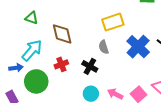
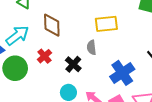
blue cross: (138, 47) -> (122, 73), moved
red cross: (61, 64) -> (44, 56), turned -32

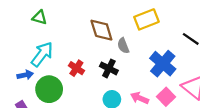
yellow rectangle: (106, 24) -> (146, 19), moved
brown diamond: (52, 25) -> (101, 30), moved

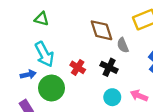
cyan arrow: (42, 54) -> (44, 54), turned 115

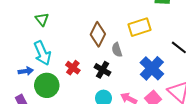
green triangle: (42, 19) -> (42, 19), turned 32
brown diamond: (102, 30) -> (98, 34), turned 40

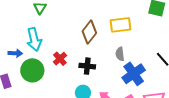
yellow rectangle: (139, 27) -> (121, 25), moved
gray semicircle: (117, 50) -> (120, 54), moved
black cross: (102, 70) -> (87, 66), turned -35

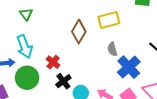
black cross: (87, 66) -> (63, 81), moved, turned -35

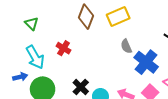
brown diamond: (79, 32) -> (86, 17), moved
red cross: (53, 62) -> (64, 48), moved

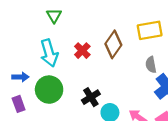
brown diamond: (86, 17) -> (113, 44), moved
blue arrow: (20, 77) -> (20, 77), moved

